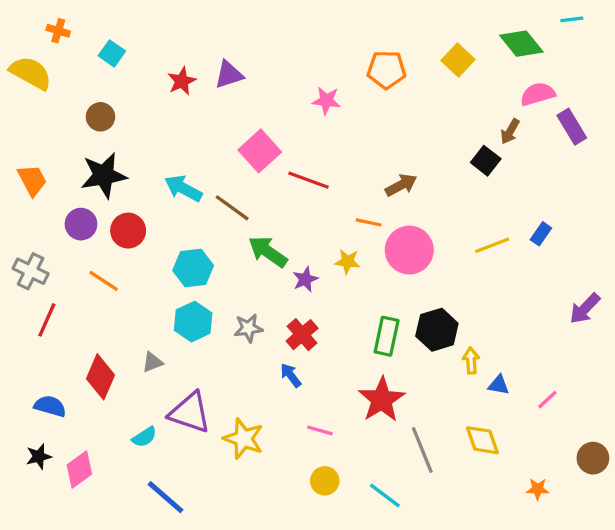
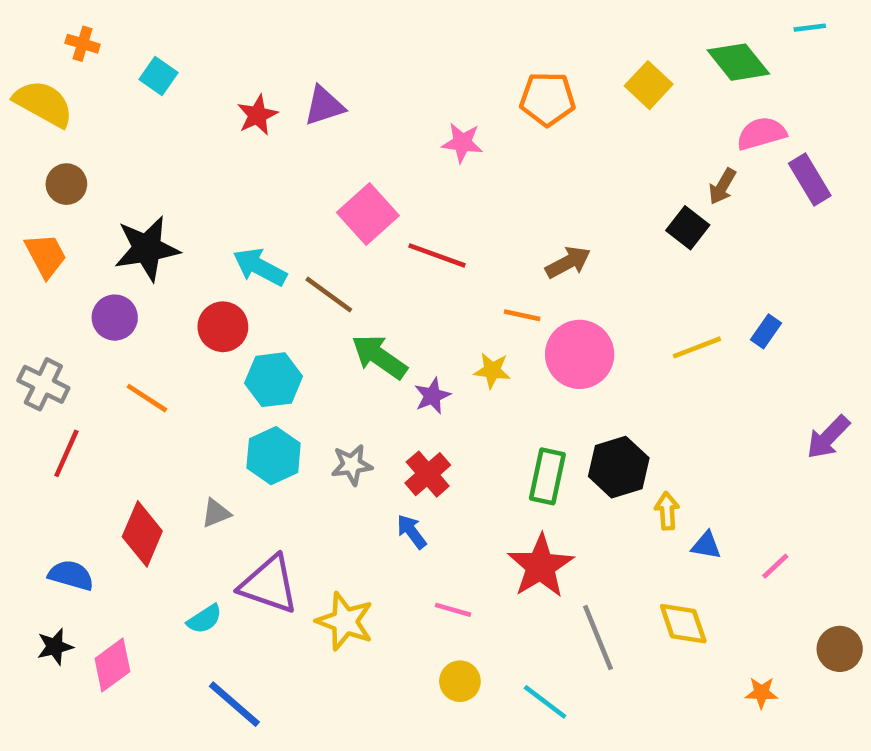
brown circle: (100, 117) -> (66, 184), moved
red circle: (128, 231) -> (223, 327), moved

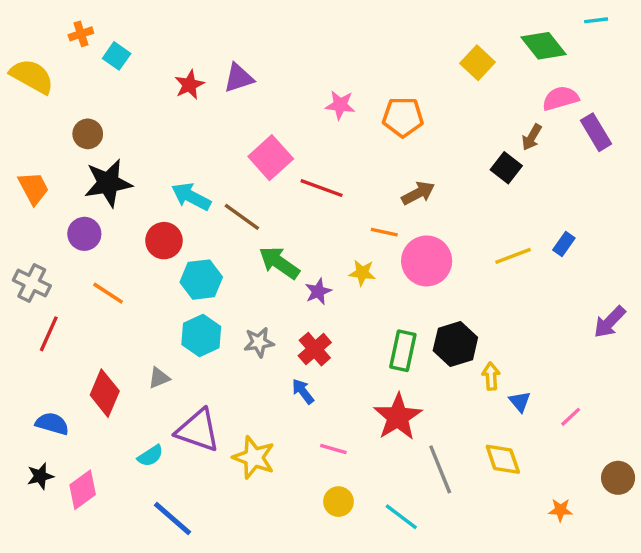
orange cross: (83, 44) -> (81, 34), moved, turned -35
orange pentagon: (547, 99) -> (403, 117), moved
brown circle: (66, 184) -> (88, 134), moved
blue triangle: (706, 545) -> (520, 402), turned 40

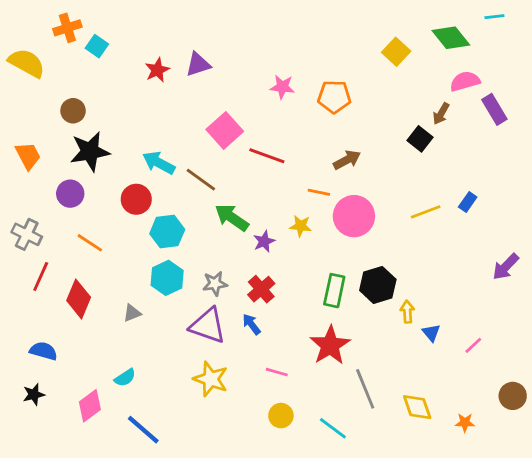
orange cross: (81, 34) -> (67, 28), size x1.4
red diamond: (105, 393) -> (79, 299), moved
purple triangle: (198, 430) -> (208, 326), moved
yellow diamond: (503, 459) -> (417, 407), moved
pink diamond: (83, 490) -> (90, 406), moved

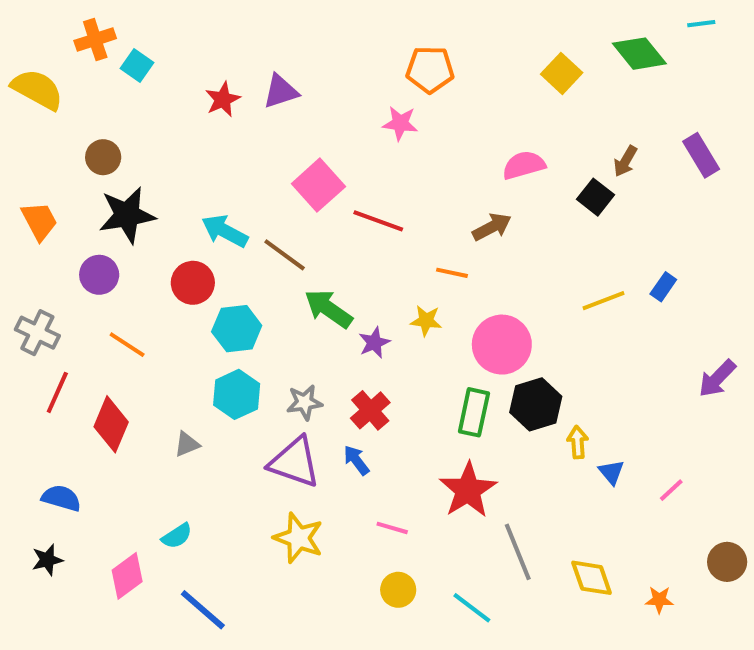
pink semicircle: (465, 81) -> (524, 165), moved
orange pentagon: (334, 97) -> (430, 69), moved
pink circle: (354, 216) -> (502, 345), moved

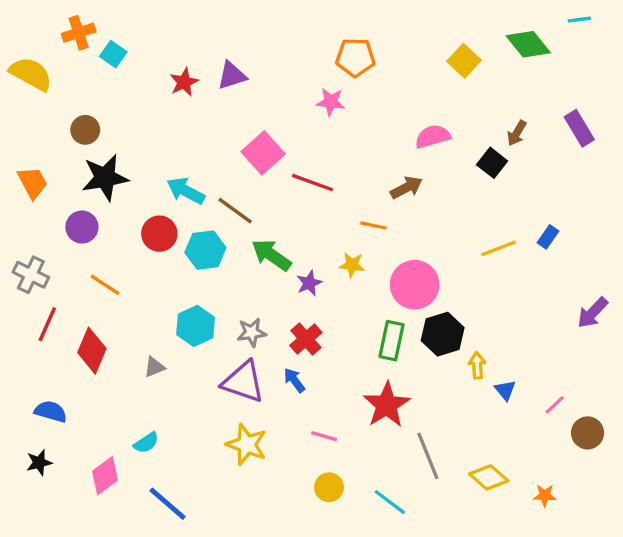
cyan hexagon: (237, 329) -> (205, 250), moved
brown circle: (727, 562) -> (588, 433), moved
yellow diamond: (592, 578) -> (489, 477), turned -30

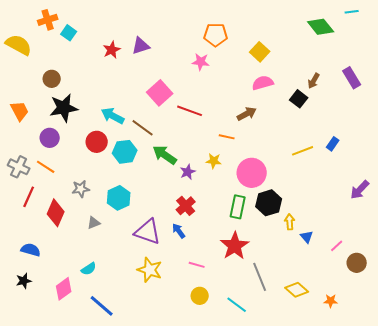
yellow square: (464, 61) -> (260, 52), moved
orange line: (105, 285) -> (46, 167), moved
gray star: (252, 332) -> (81, 189), moved

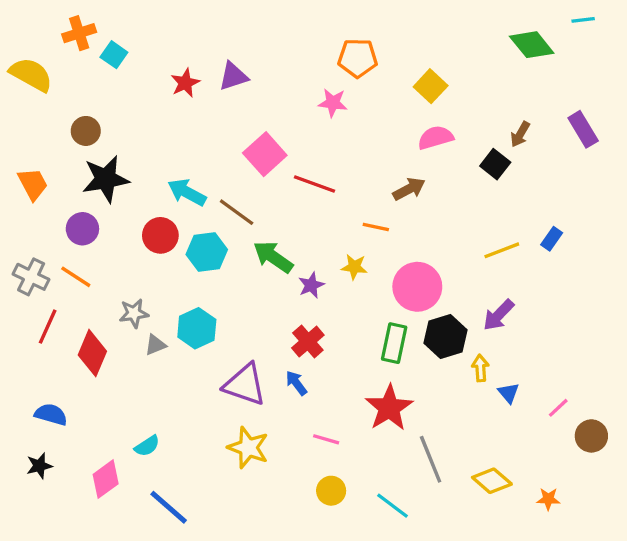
purple arrow: (360, 190) -> (499, 315), moved
gray triangle: (94, 223) -> (155, 345), moved

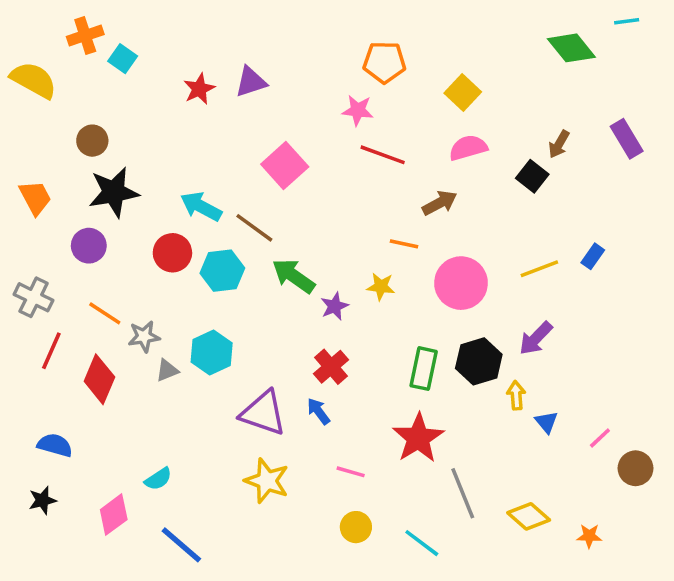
red line: (315, 184) -> (383, 155), moved
orange line: (76, 277) -> (105, 313), moved
pink circle: (417, 287) -> (461, 283), moved

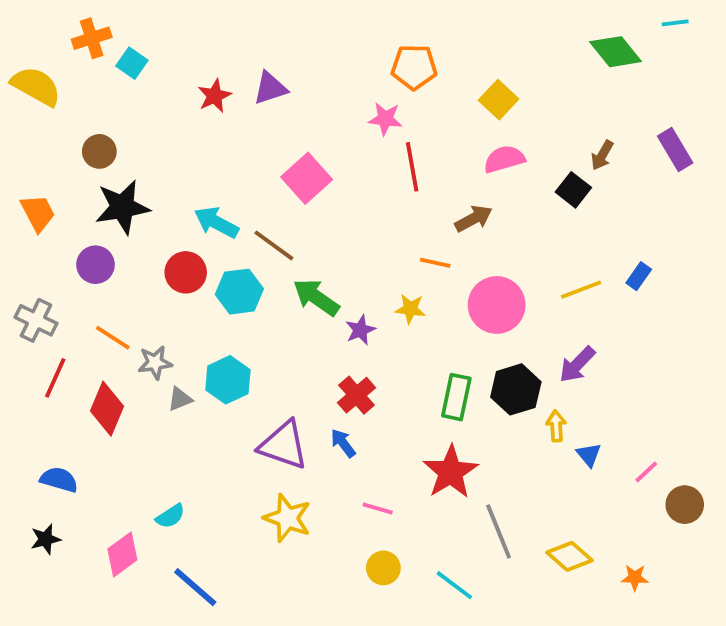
red line: (383, 155) -> (412, 167), turned 60

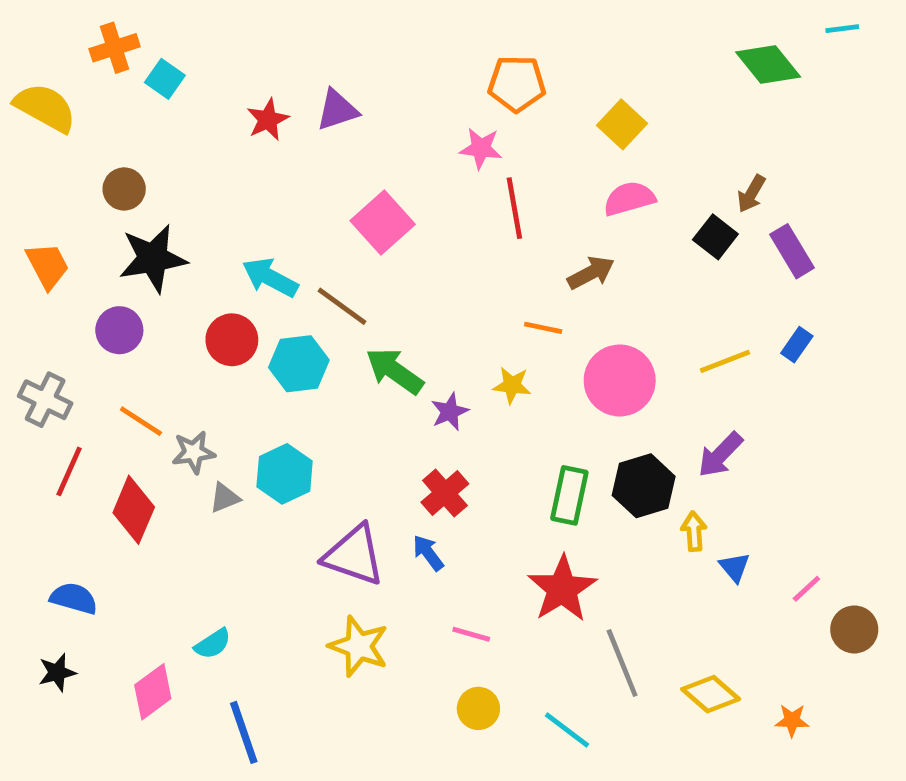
purple rectangle: (675, 150) -> (792, 251), moved
blue line: (195, 587) -> (244, 732), turned 30

